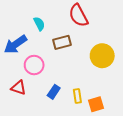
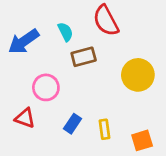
cyan semicircle: (39, 24) -> (65, 32), moved
blue arrow: (15, 44) -> (24, 41), moved
orange square: (96, 104) -> (142, 140), moved

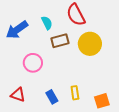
yellow circle: (138, 75) -> (90, 44), moved
red triangle: (25, 118) -> (18, 95), moved
blue rectangle: (72, 124) -> (52, 97), moved, turned -64

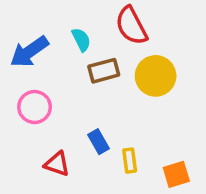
pink circle: (33, 63) -> (35, 107), moved
red triangle: (18, 95) -> (57, 164), moved
blue rectangle: (52, 97) -> (99, 142), moved

